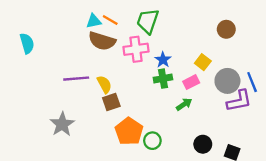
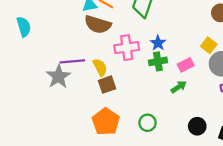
pink cross: (136, 49) -> (127, 48), moved
yellow square: (203, 62) -> (209, 45), moved
gray star: (62, 124) -> (58, 76), moved
orange pentagon: (129, 131) -> (106, 122), moved

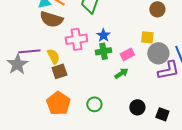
yellow square: (209, 45) -> (147, 37), turned -32

